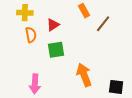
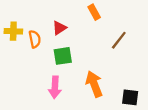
yellow cross: (25, 13) -> (13, 31), moved
brown line: (103, 24) -> (119, 40), moved
pink arrow: (35, 84) -> (55, 87), moved

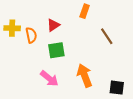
orange rectangle: (94, 12) -> (85, 11), turned 48
brown line: (119, 40) -> (107, 36), turned -72
pink arrow: (55, 87) -> (49, 79), turned -54

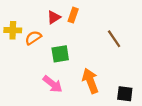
orange rectangle: (85, 11) -> (73, 15), moved
red triangle: (53, 25) -> (54, 17), moved
orange semicircle: (31, 35) -> (33, 38), turned -112

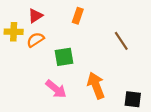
red triangle: (54, 17) -> (35, 16), moved

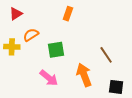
red triangle: (35, 16) -> (16, 14), moved
yellow cross: (14, 32) -> (12, 47), moved
brown line: (121, 41) -> (106, 55), moved

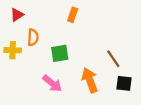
orange semicircle: (31, 35) -> (33, 37), turned 126
black square: (116, 87) -> (124, 83), moved

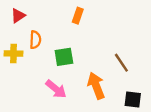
black square: (124, 83) -> (133, 99), moved

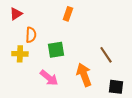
yellow cross: (13, 53) -> (20, 54), moved

